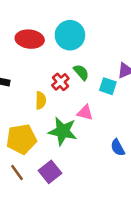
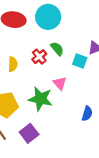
yellow semicircle: (41, 100) -> (13, 64), moved
pink triangle: (85, 113) -> (60, 83), turned 32
blue semicircle: (118, 148) -> (87, 114), turned -136

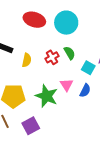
blue semicircle: (87, 114) -> (85, 91), moved

